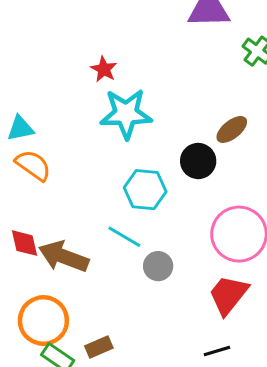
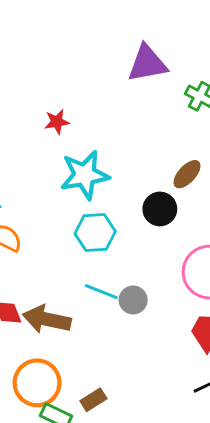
red star: (104, 69) -> (57, 122), moved, turned -30
cyan hexagon: (145, 190) -> (95, 232), moved
gray circle: (158, 266) -> (133, 300), moved

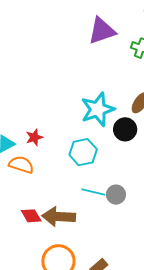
red star: (57, 122) -> (34, 137), moved
cyan star: (85, 175) -> (98, 109), moved

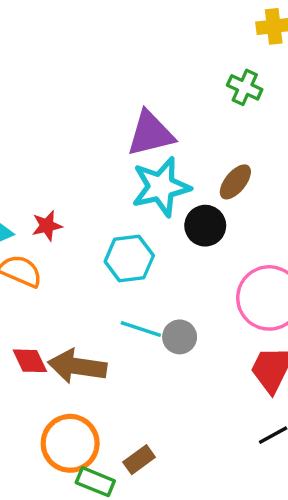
purple triangle: (102, 31) -> (150, 134), moved

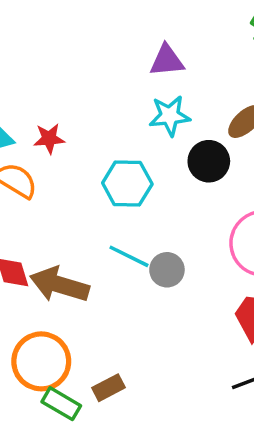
purple triangle: (150, 134) -> (167, 61), size x0.7
cyan star: (161, 187) -> (170, 116), size x0.7

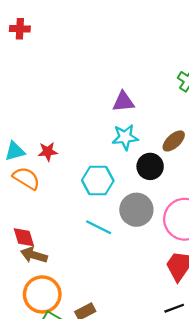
gray circle: (167, 270) -> (136, 210), moved, size x1.5
brown arrow: (59, 285) -> (34, 255), moved, size x0.7

